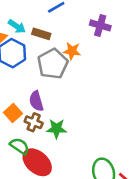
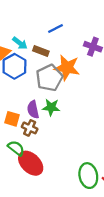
orange star: (72, 51) -> (67, 68), size x1.6
orange square: (13, 113) -> (12, 119), turned -35
green star: (57, 129) -> (51, 107), moved

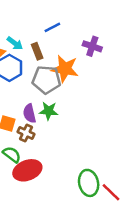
brown rectangle: (41, 51) -> (37, 51), turned 49
gray pentagon: (49, 78) -> (46, 80), turned 30
red ellipse: (31, 163) -> (27, 170), turned -65

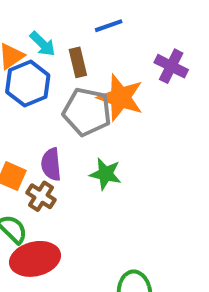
green star: (49, 111) -> (105, 174), moved

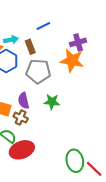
cyan arrow: (42, 44) -> (11, 40), turned -48
purple cross: (171, 66) -> (78, 42), turned -35
orange star: (120, 98) -> (72, 61), moved

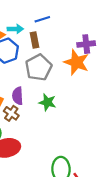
blue line: (43, 26) -> (42, 19), moved
gray pentagon: (38, 71) -> (39, 67), turned 30

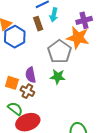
cyan arrow: (15, 29) -> (54, 15), moved, turned 112
gray pentagon: (39, 67) -> (60, 52), moved

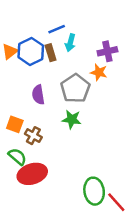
blue hexagon: (15, 37) -> (31, 51), moved
orange star: (78, 38) -> (99, 72), size x0.6
purple semicircle: (31, 75) -> (38, 95), moved

